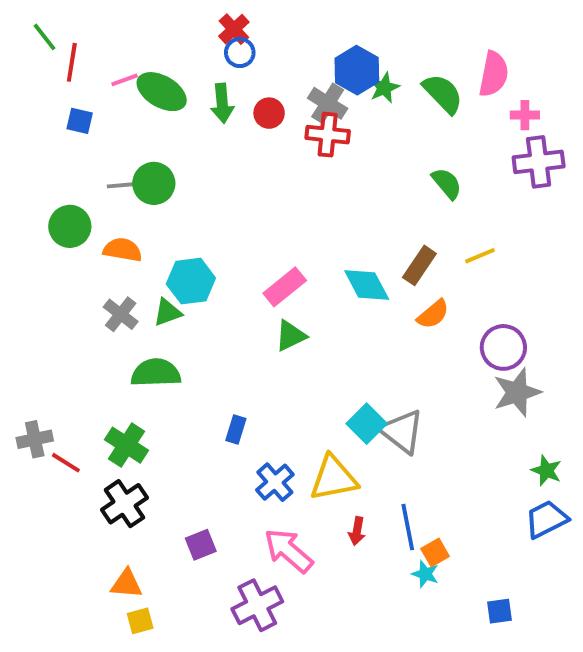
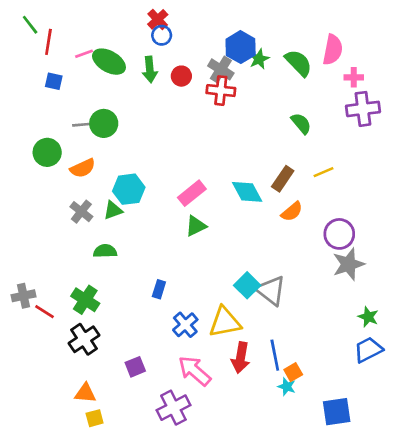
orange semicircle: (123, 250) -> (83, 168), turned 145
green semicircle: (156, 373) -> (105, 251), size x0.7
red arrow: (357, 531) -> (241, 358), size x1.6
blue square: (499, 611) -> (337, 412), size x1.6

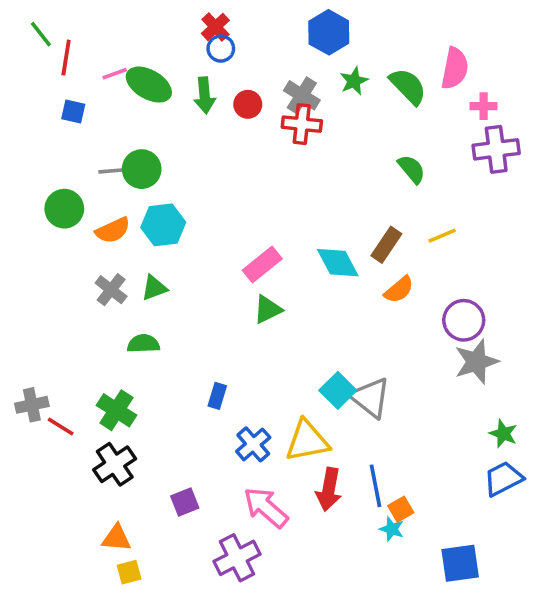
blue hexagon: (241, 47) -> (329, 32), moved
cyan hexagon: (129, 189) -> (163, 225), moved

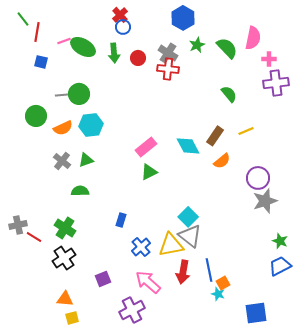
gray triangle: (370, 398) -> (190, 236), moved

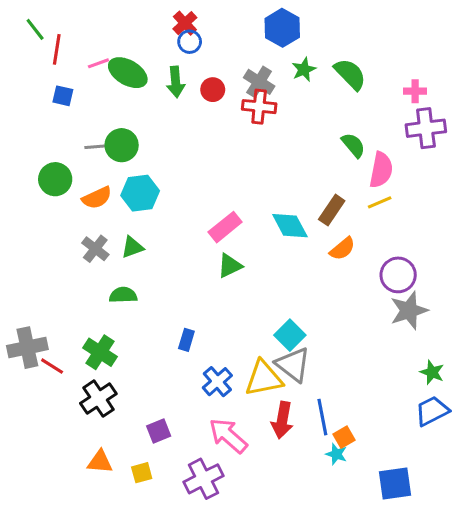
pink semicircle: (253, 38) -> (381, 170), moved
gray cross: (18, 225) -> (27, 348), size x1.4
yellow square: (72, 318) -> (142, 473), moved

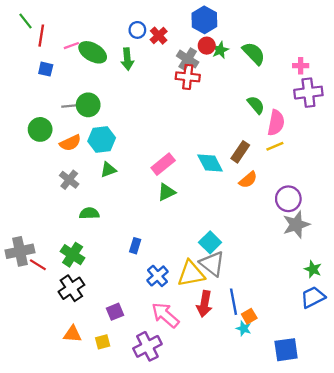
red cross: (185, 23) -> (159, 36), moved
red circle: (213, 90) -> (207, 46), moved
green triangle: (132, 247) -> (108, 170), moved

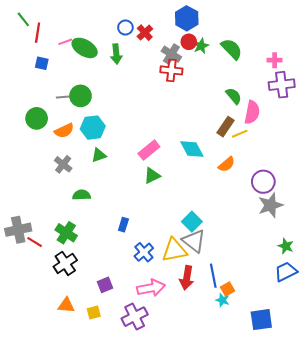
yellow line: (275, 146) -> (240, 134), moved
brown rectangle: (240, 152) -> (226, 127), moved
pink arrow: (165, 315) -> (151, 288), turned 128

